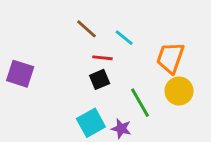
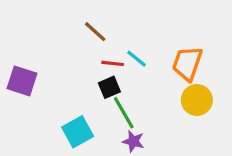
cyan line: (124, 38) -> (136, 59), moved
green line: (140, 103) -> (124, 113), moved
cyan square: (91, 123) -> (78, 132), moved

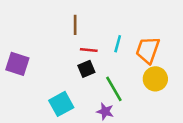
brown line: (95, 32) -> (75, 25), turned 48
cyan line: (136, 59) -> (118, 44), moved, turned 66
green line: (124, 113) -> (114, 89), moved

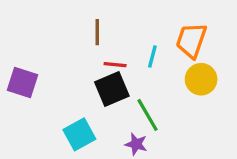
orange trapezoid: (148, 50) -> (191, 40), moved
black square: (86, 69) -> (112, 89), size x1.5
yellow circle: (155, 79) -> (201, 79), moved

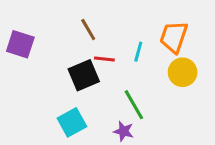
brown line: (97, 32) -> (88, 29), turned -30
purple square: (23, 82) -> (20, 44), moved
black square: (112, 89) -> (84, 75), moved

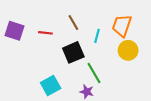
brown line: (88, 29) -> (73, 22), moved
red line: (104, 59) -> (45, 33), moved
black square: (84, 75) -> (73, 52), moved

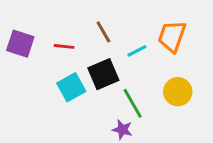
cyan line: (97, 36) -> (137, 51), turned 48
yellow circle: (128, 50) -> (178, 92), moved
cyan square: (51, 85) -> (71, 87), moved

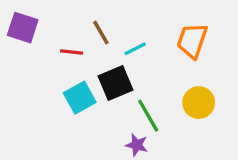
brown line: (103, 32) -> (101, 32), moved
purple square: (20, 44) -> (23, 28), moved
cyan line: (137, 51) -> (135, 49), moved

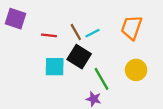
brown line: (101, 32) -> (76, 32), moved
black square: (116, 83) -> (79, 57), turned -35
cyan square: (80, 98) -> (55, 67), turned 30

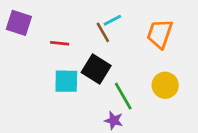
brown line: (76, 32) -> (103, 32), moved
cyan line: (93, 33) -> (112, 20), moved

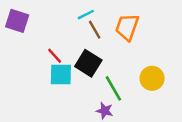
cyan line: (112, 20) -> (86, 15), moved
orange trapezoid: (160, 34) -> (127, 27), moved
red line: (60, 43) -> (55, 56), moved, turned 42

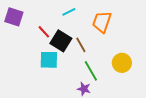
brown line: (95, 30) -> (81, 45), moved
red line: (55, 56) -> (44, 32), moved
black square: (88, 63) -> (61, 41), moved

